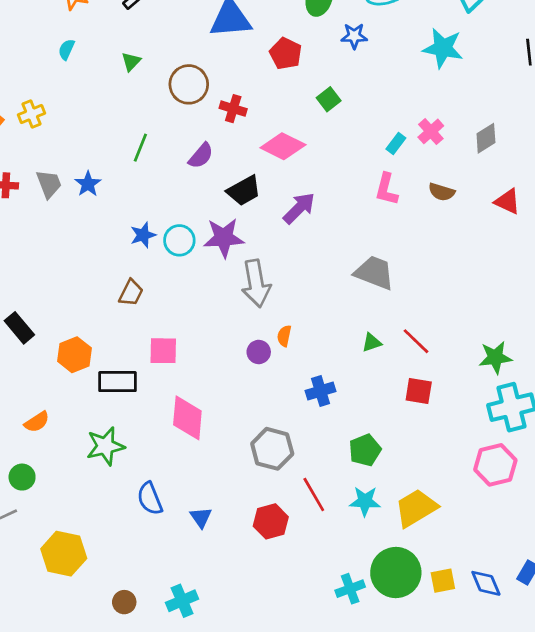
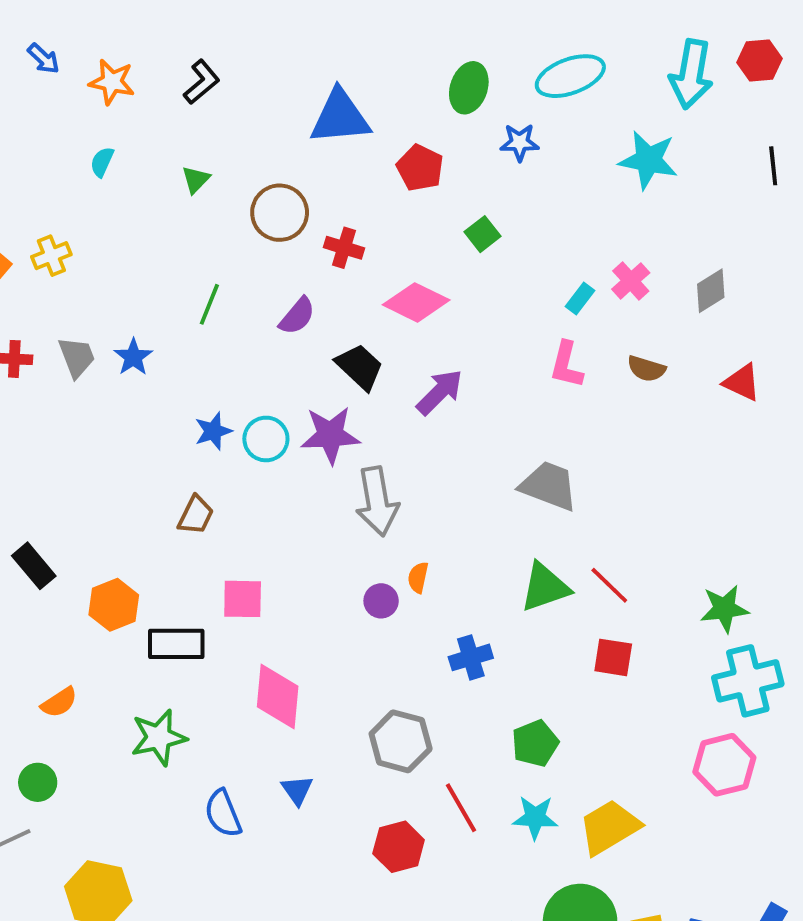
black trapezoid: (244, 191) -> (360, 367), turned -108
green triangle: (372, 343) -> (545, 587), size x1.8
blue triangle: (201, 517) -> (297, 790), moved

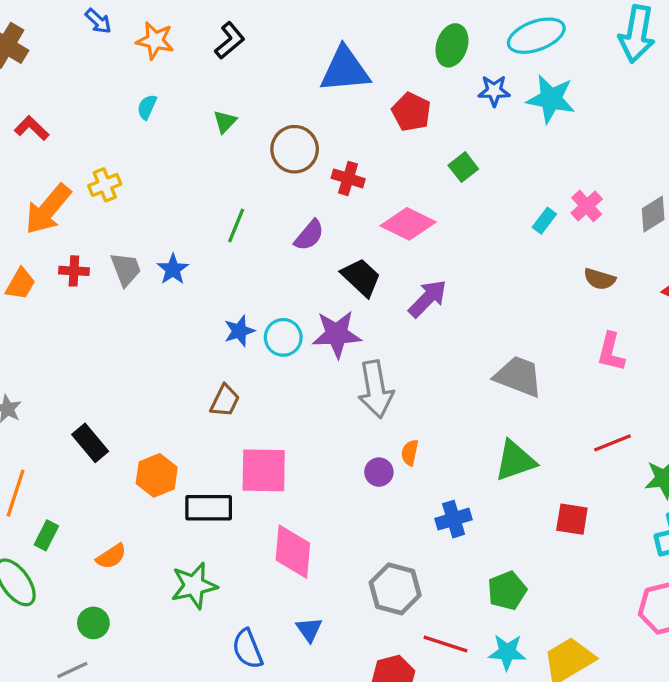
cyan star: (648, 160) -> (551, 99), moved
pink L-shape: (566, 365) -> (611, 352), moved
red line: (609, 585) -> (613, 443), moved, turned -66
pink square: (243, 599) -> (264, 470), size x1.4
red line: (461, 808) -> (445, 644), turned -42

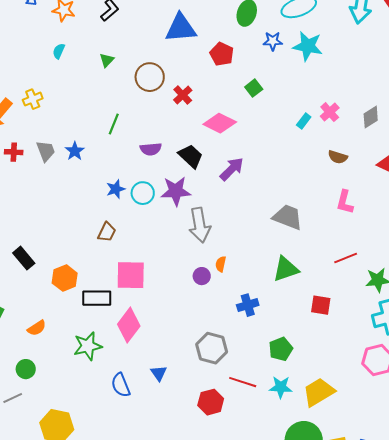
red cross: (348, 178) -> (183, 95), turned 30
purple semicircle: (309, 235) -> (151, 149), moved, turned 45
pink diamond: (293, 552) -> (129, 325), moved, turned 32

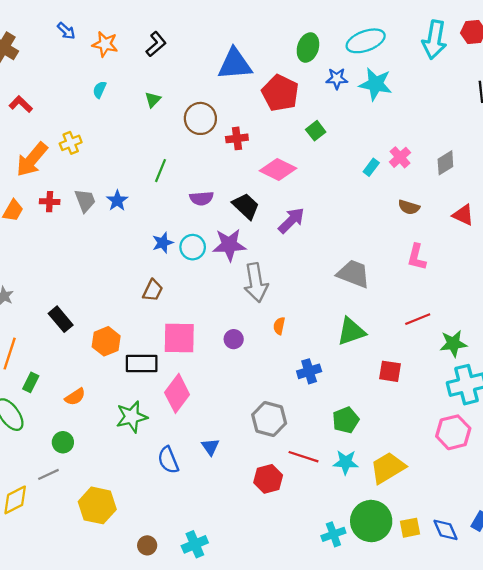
red pentagon: (222, 54) -> (280, 93), size x1.4
red cross: (183, 95) -> (237, 138), turned 36
purple circle: (202, 276) -> (234, 339), moved

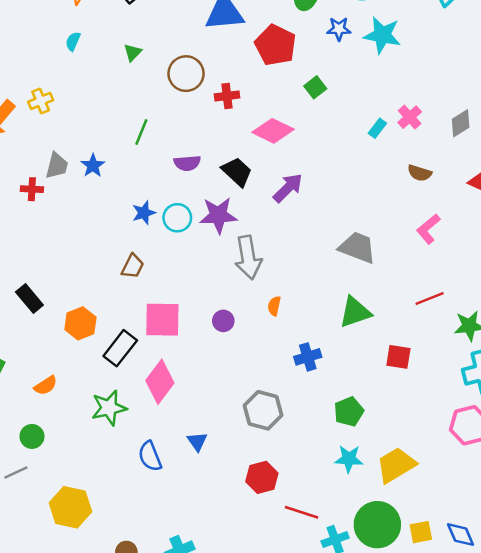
gray trapezoid: (85, 201) -> (57, 166), turned 35
red cross: (50, 202) -> (32, 189), moved
pink L-shape: (417, 257) -> (428, 229), turned 36
black rectangle: (142, 364) -> (120, 348), turned -52
red line: (304, 457) -> (302, 512), moved

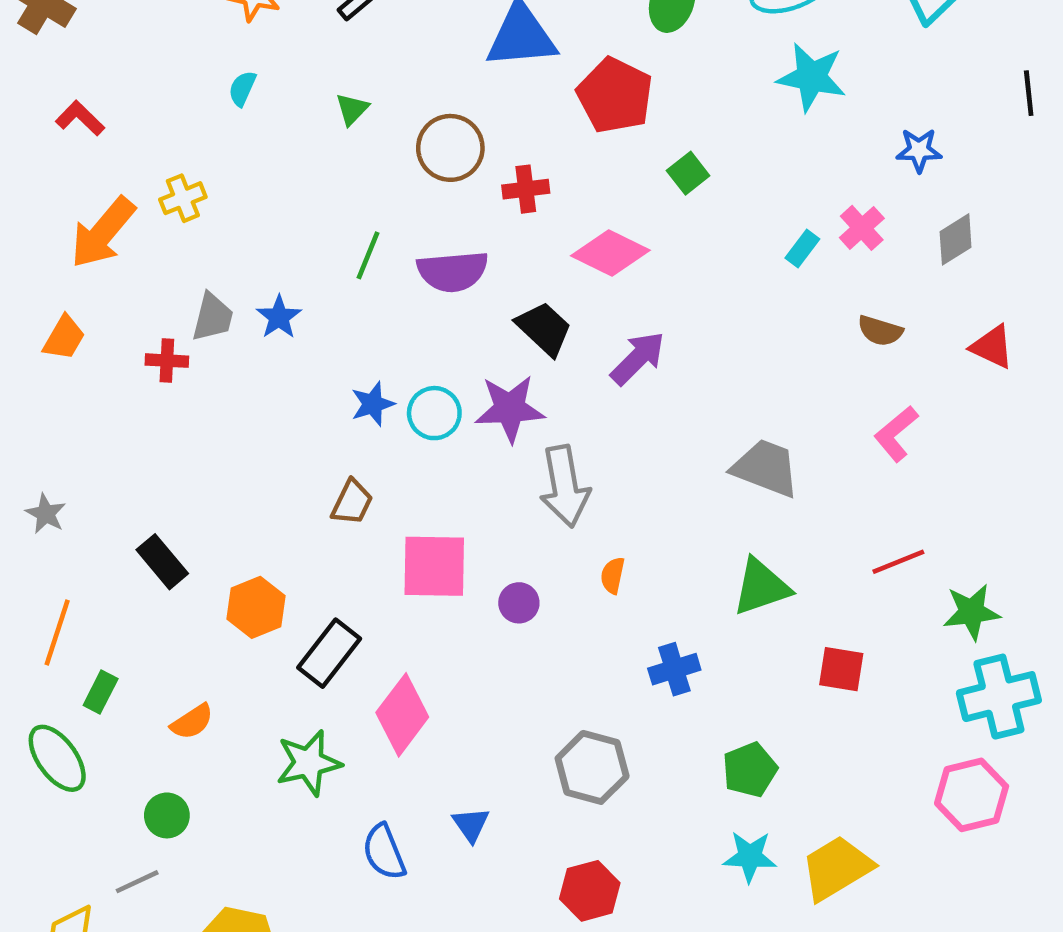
blue star: (339, 29) -> (919, 150), moved
purple semicircle: (187, 163) -> (453, 271), moved, size x1.4
pink square: (162, 320) -> (434, 566), moved

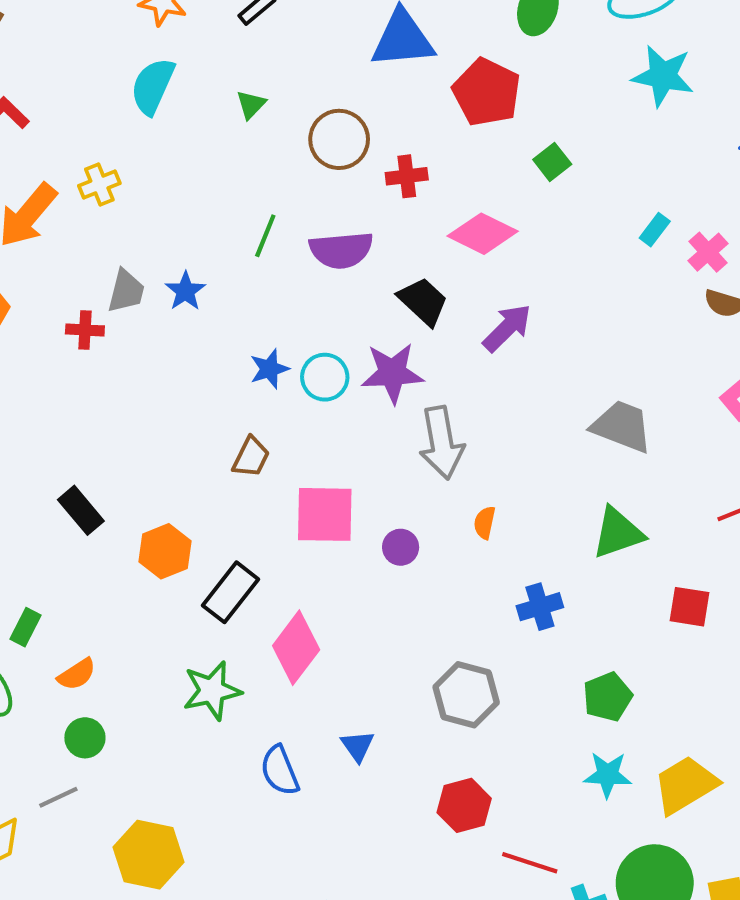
cyan semicircle: (242, 89) -> (153, 86), size x1.8
pink cross: (862, 228) -> (708, 252), moved
orange semicircle: (192, 722) -> (77, 674), moved

